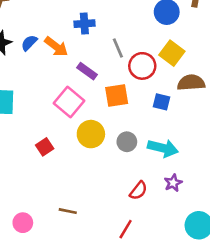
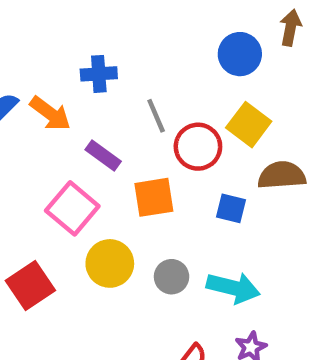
red square: (45, 147) -> (30, 286), size x1.5

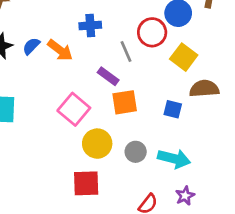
red circle: (198, 147) -> (152, 32), moved
purple rectangle: (103, 155) -> (108, 76), moved
red square: (30, 286) -> (86, 183), moved, turned 32

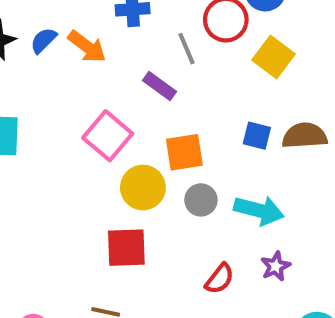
brown semicircle: (204, 89) -> (305, 136), moved
orange square: (125, 102) -> (184, 152), moved

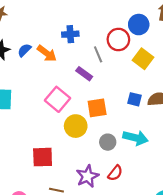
gray circle: (201, 200) -> (108, 142), moved
red square: (126, 248) -> (43, 157), moved
purple star: (276, 266) -> (87, 176), moved, size x1.5

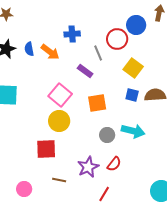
blue semicircle: (24, 50) -> (29, 49), turned -56
yellow square: (143, 59) -> (133, 68), moved
yellow circle: (76, 126) -> (59, 121), moved

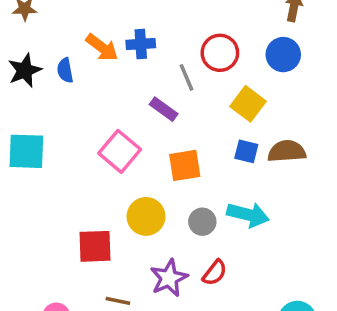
blue circle: (136, 25) -> (283, 55), moved
orange arrow: (50, 52) -> (102, 48), moved
yellow circle: (59, 121) -> (146, 216), moved

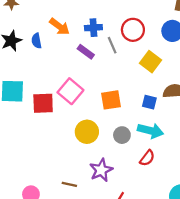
blue cross: (141, 44) -> (93, 28), moved
purple rectangle: (164, 109) -> (86, 52), moved
blue square: (246, 151) -> (149, 102), moved
red square: (95, 246) -> (43, 103), moved
red semicircle: (215, 273) -> (147, 158), moved

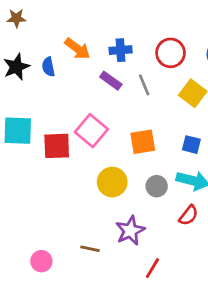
gray line: (112, 45) -> (144, 85), moved

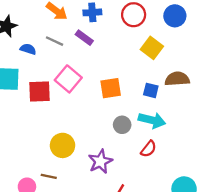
blue semicircle: (48, 67) -> (28, 49), moved, turned 119
gray line: (144, 85) -> (54, 41), moved, turned -42
yellow circle: (112, 182) -> (62, 145), moved
brown line: (90, 249) -> (49, 176), moved

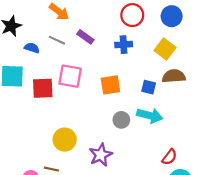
blue cross: (92, 12) -> (124, 45), moved
yellow square: (152, 48) -> (165, 49), moved
pink square: (68, 79) -> (70, 76), turned -30
red semicircle: (148, 149) -> (169, 157), moved

